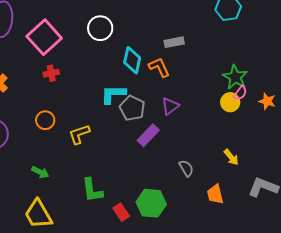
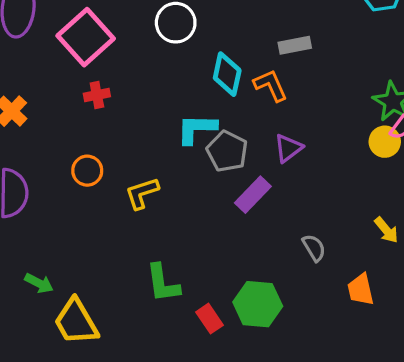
green arrow: (40, 172) -> (39, 283), moved

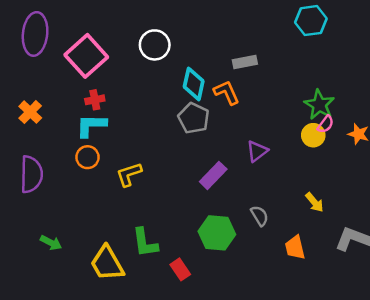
cyan L-shape: (197, 129) -> (91, 125), moved
purple triangle: (288, 148) -> (257, 151), moved
gray pentagon: (227, 151) -> (194, 118), moved
green hexagon: (258, 304) -> (217, 233), moved
yellow trapezoid: (76, 322) -> (107, 263), moved

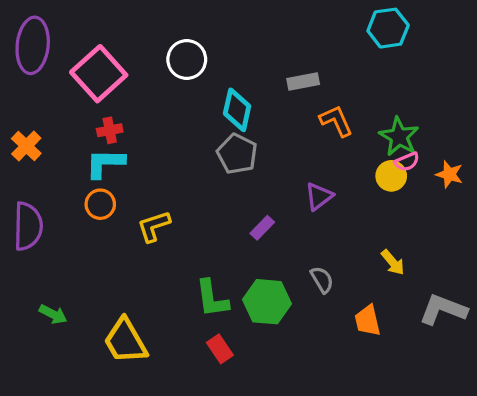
orange L-shape: (227, 93) -> (336, 121), moved
pink semicircle: (325, 124) -> (407, 162), turned 30
purple rectangle: (213, 175) -> (262, 228), size x0.7
green L-shape: (145, 243) -> (212, 299), moved

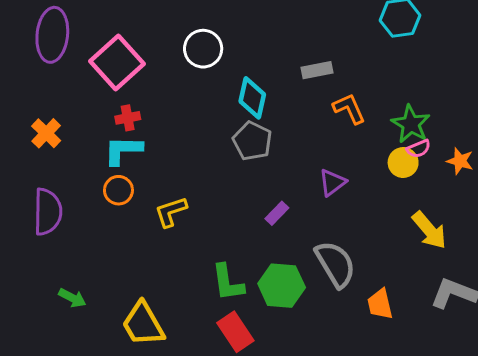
yellow arrow: (393, 262) -> (429, 230), moved, size x1.5
gray semicircle: (322, 280) -> (335, 264), size x1.8
red rectangle: (220, 349) -> (235, 332), size x1.4

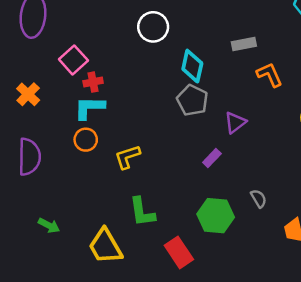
pink square: (117, 62) -> (73, 60), moved, size x0.7
purple triangle: (332, 183) -> (235, 122), moved
gray semicircle: (335, 264) -> (259, 198), size x0.5
green L-shape: (228, 283) -> (142, 212), moved

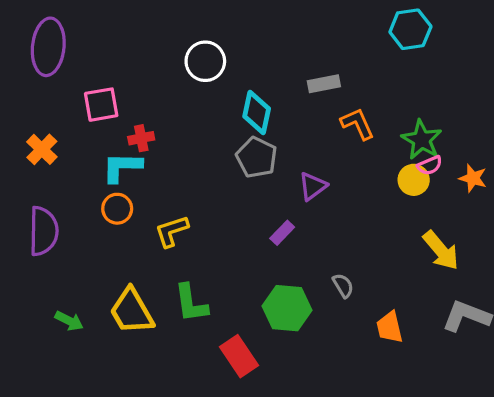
pink square: (73, 60) -> (101, 105), turned 32
red cross: (93, 82) -> (141, 138), moved
yellow trapezoid: (105, 246) -> (132, 311), moved

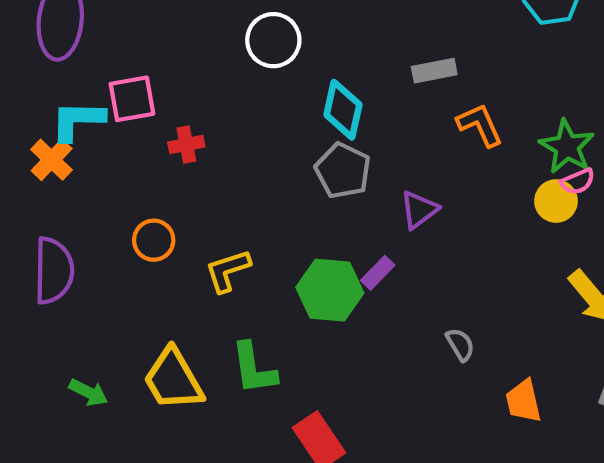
cyan L-shape: (122, 167) -> (78, 121), moved
green hexagon: (287, 308) -> (330, 290), moved

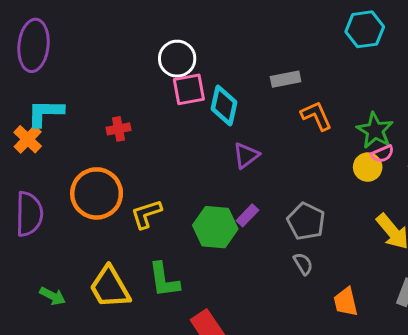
pink square: (132, 99) -> (189, 89), moved
gray pentagon: (343, 171) -> (306, 221), moved
purple triangle: (419, 210) -> (246, 155), moved
orange circle: (154, 240) -> (97, 193), size x1.8

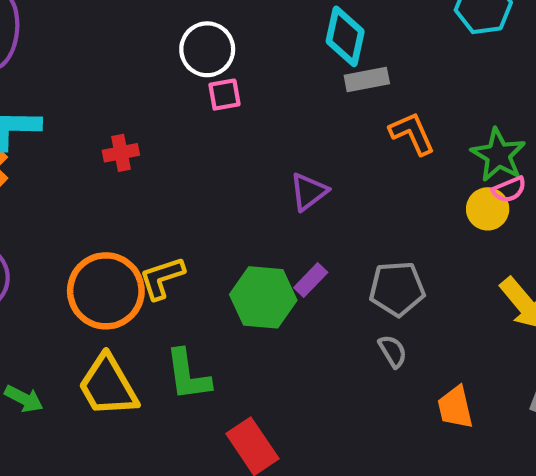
pink square: (189, 89) -> (224, 95), size x0.7
cyan diamond: (224, 106) -> (345, 36), moved
orange circle: (97, 193) -> (106, 291), moved
gray pentagon: (306, 221) -> (397, 289), turned -30

